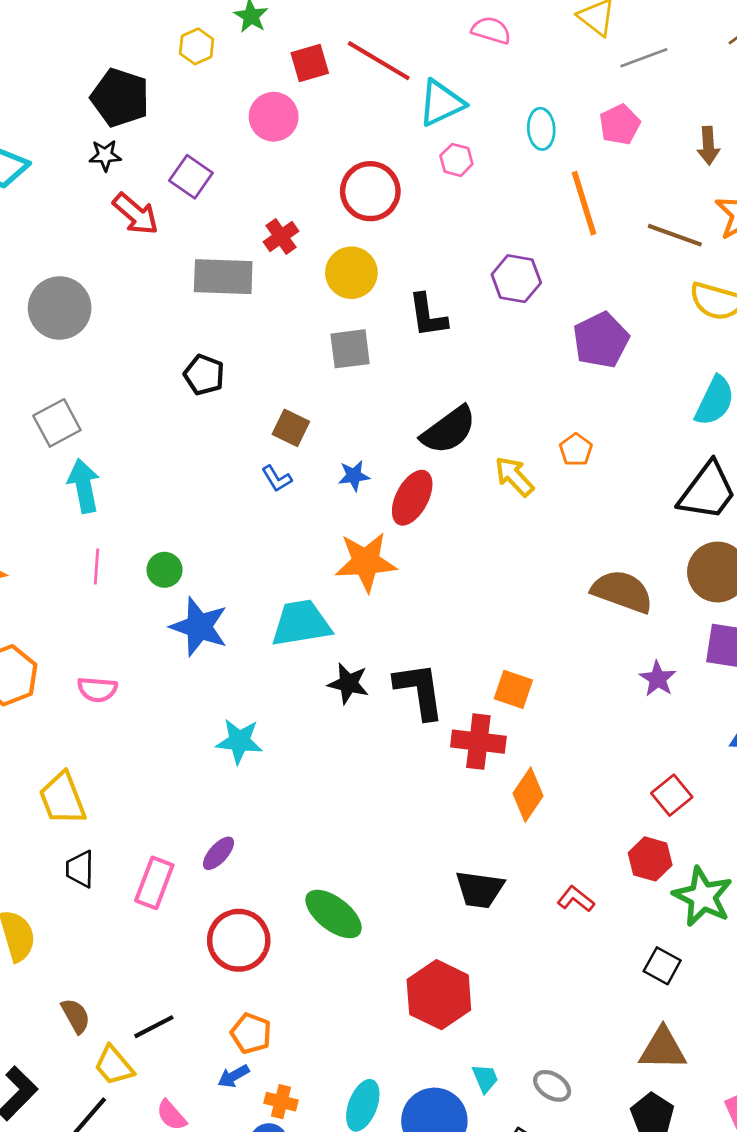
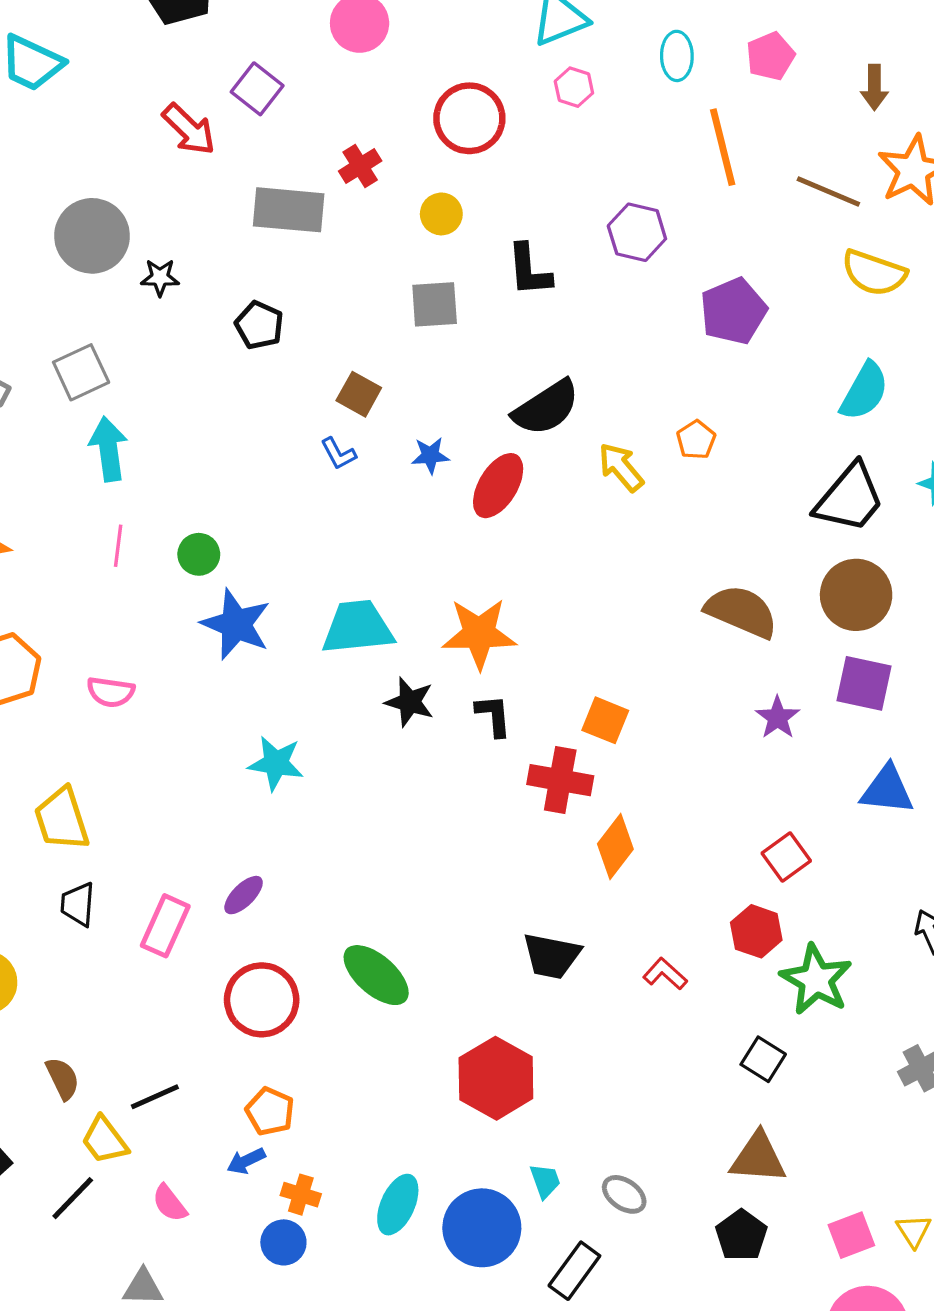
black star: (105, 155) -> (160, 277), moved
yellow circle: (351, 273) -> (441, 214), size x0.7
orange star: (366, 562) -> (479, 634), moved
black L-shape: (419, 691) -> (494, 715), size x0.6

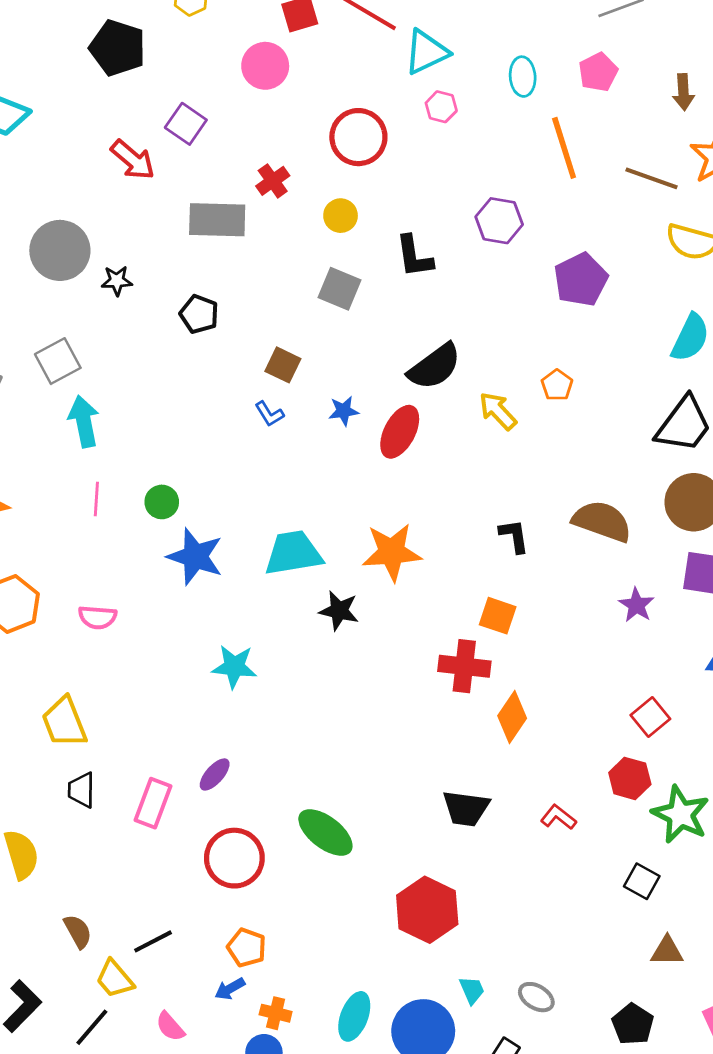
gray square: (435, 304) -> (340, 289), turned 30
black L-shape: (494, 715) -> (514, 536), moved
brown triangle: (758, 1158) -> (667, 951), moved, size x0.7

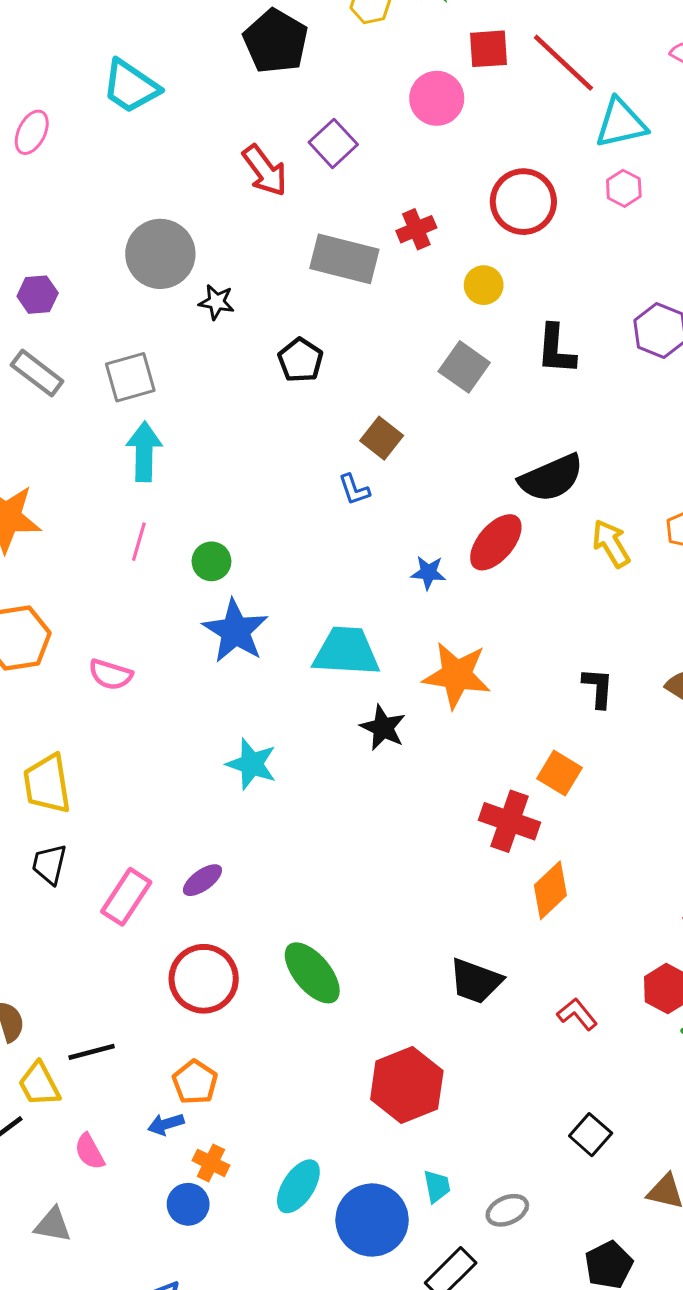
blue star: (344, 411) -> (428, 573), moved
black square: (642, 881) -> (591, 1135), moved
gray ellipse: (536, 997) -> (507, 1210), turned -68

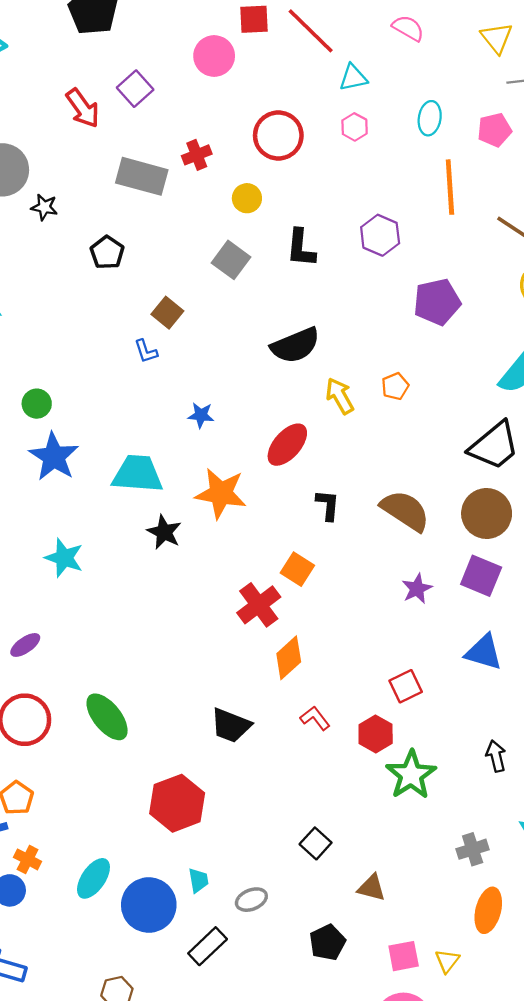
cyan triangle: (621, 123) -> (353, 78), size x0.7
red ellipse: (496, 542) -> (287, 445), moved
red cross: (510, 821) -> (259, 605), turned 33
red L-shape: (577, 1014) -> (315, 718), moved

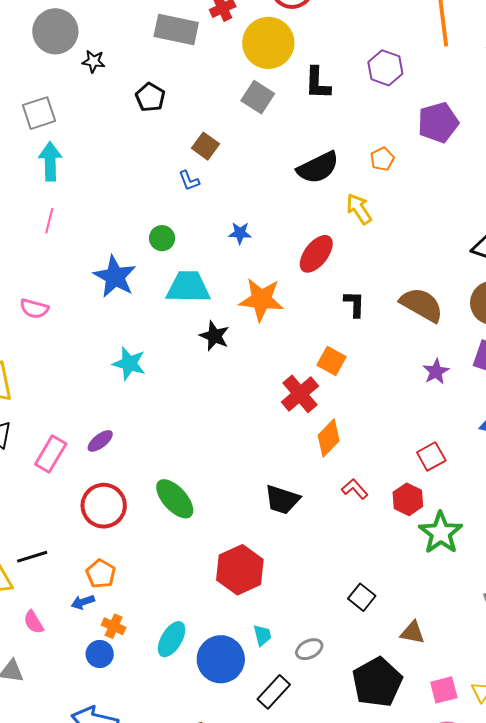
yellow circle: (247, 198) -> (268, 43), size x2.0
orange pentagon: (395, 386) -> (382, 159), moved
green circle: (37, 404) -> (162, 238), moved
black pentagon: (327, 942) -> (377, 682), size x1.6

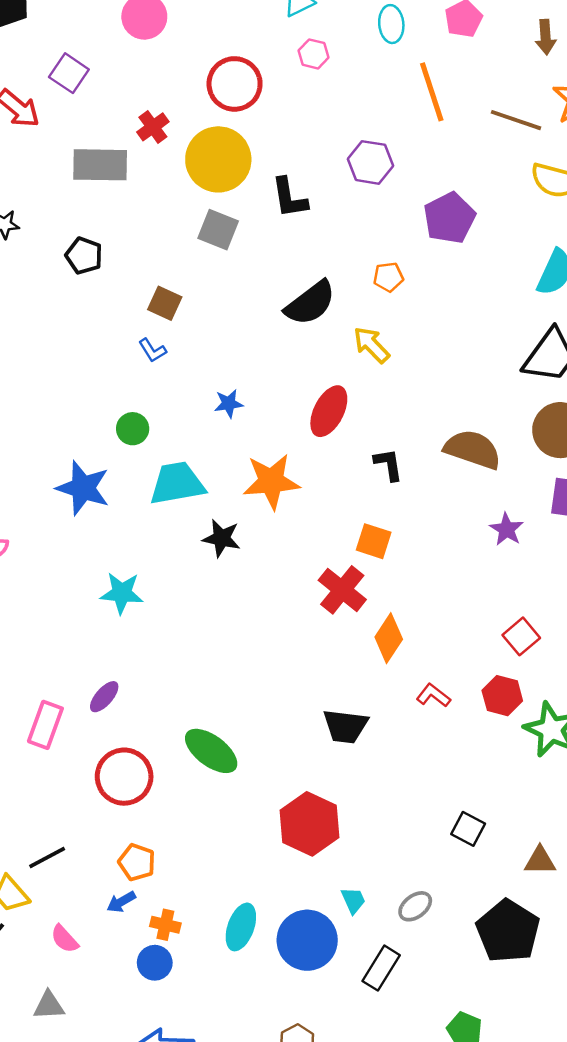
orange pentagon: (382, 159) -> (388, 277), turned 30

